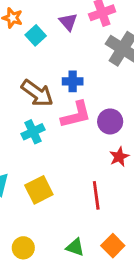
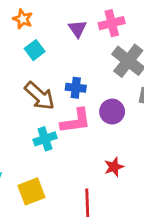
cyan square: (36, 35) -> (35, 50), moved
purple circle: (110, 121) -> (112, 112), moved
cyan cross: (33, 132) -> (45, 139), moved

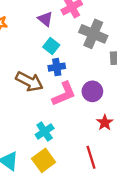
cyan square: (35, 50) -> (51, 46), moved
purple circle: (112, 112) -> (92, 91), moved
cyan cross: (45, 139) -> (45, 132), moved

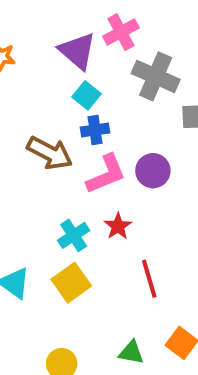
purple triangle: (45, 19) -> (77, 51), size x1.5
red star: (105, 123) -> (118, 226), moved

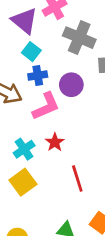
purple circle: (153, 171) -> (71, 85), moved

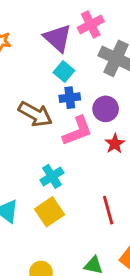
red star: (55, 142) -> (115, 144), moved

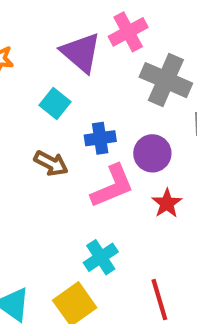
cyan square: (64, 71) -> (55, 103), moved
brown arrow: (35, 114) -> (51, 163), size x0.7
cyan cross: (52, 176) -> (101, 257), moved

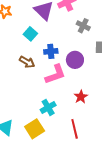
gray cross: (166, 80) -> (83, 26), size x0.6
red star: (167, 203) -> (81, 97), moved

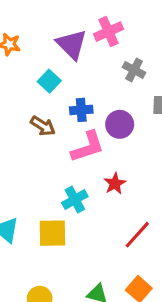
red star: (81, 97) -> (115, 184), moved
yellow square: (35, 129) -> (52, 233), turned 30
red line: (75, 129) -> (137, 235), moved, turned 54

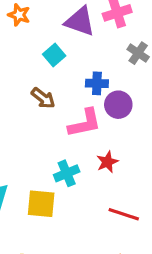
purple triangle: (72, 44) -> (80, 21), turned -32
blue cross: (81, 110) -> (97, 83), moved
red line: (137, 235) -> (124, 214), turned 60

